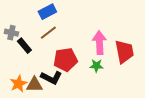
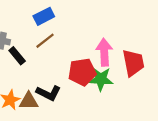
red pentagon: (65, 60) -> (82, 72), moved
green star: (96, 66) -> (101, 79), size x1.5

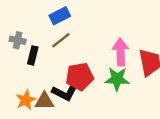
black rectangle: (17, 56) -> (33, 55), turned 54
red pentagon: (82, 72) -> (80, 77), moved

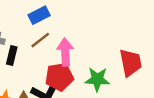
pink arrow: (121, 52) -> (65, 52), moved

